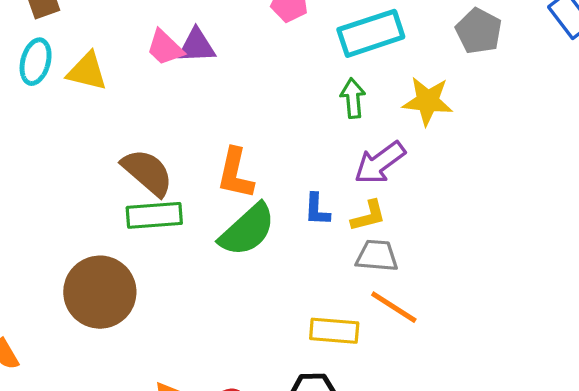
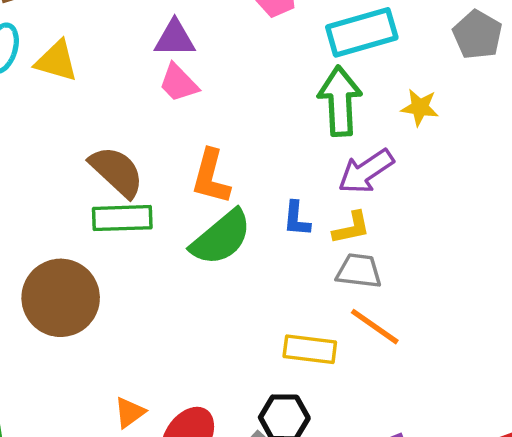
pink trapezoid: (165, 48) -> (179, 83), moved
green arrow: (353, 98) -> (340, 101), size x1.6
yellow star: (428, 101) -> (420, 107), size x0.7

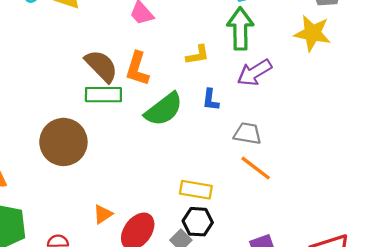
yellow star: (420, 107) -> (312, 33), moved, size x1.6
orange L-shape: (211, 177) -> (137, 69), moved
yellow L-shape: (351, 228) -> (198, 55), moved
yellow rectangle: (310, 349) -> (196, 190), moved

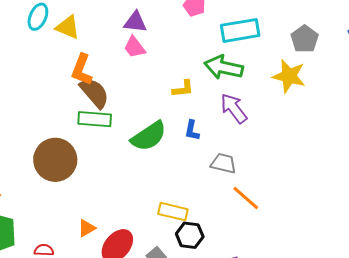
green arrow: (240, 29) -> (224, 67), turned -81
orange L-shape: (137, 69) -> (82, 70), moved
purple arrow: (254, 73) -> (234, 108), turned 80
orange line: (256, 168) -> (246, 198), moved
black hexagon: (198, 222) -> (190, 235), moved

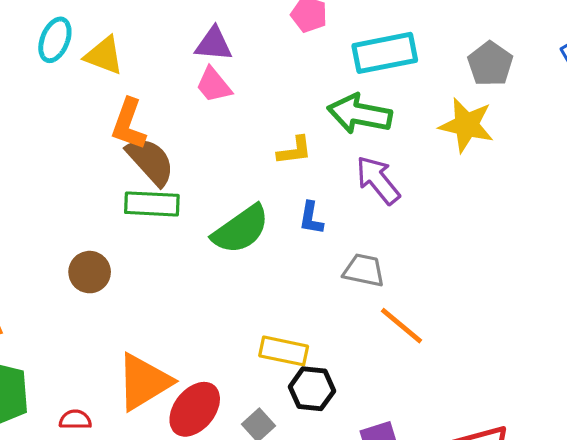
brown circle: (55, 160) -> (90, 272), size x0.6
orange triangle: (87, 228) -> (144, 382), size x2.0

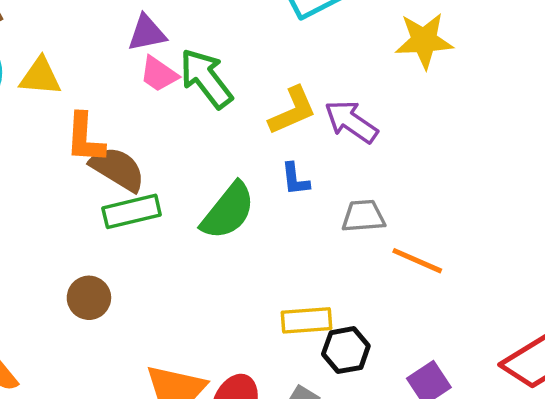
green arrow: (360, 114) -> (206, 78), moved, turned 58
yellow L-shape: (294, 150) -> (292, 111), moved, size x1.4

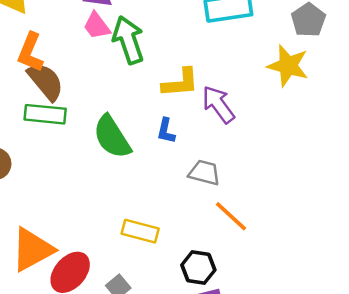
green semicircle: (228, 211) -> (112, 137), turned 90
black hexagon: (346, 350) -> (198, 268), moved

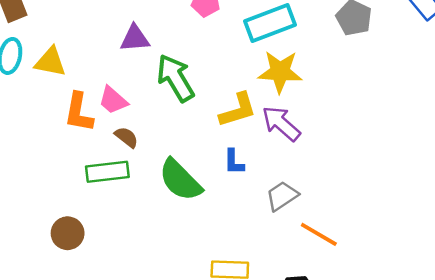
pink trapezoid: (97, 26) -> (113, 100), moved
yellow star: (288, 66) -> (280, 72), moved
brown semicircle: (46, 81) -> (126, 137), moved, size x0.6
gray trapezoid: (204, 173) -> (282, 196), turned -36

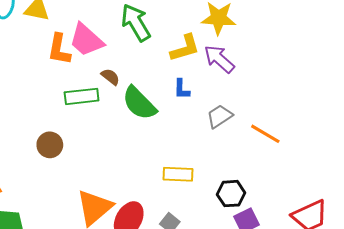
pink trapezoid: (113, 100) -> (86, 40), size x1.5
brown semicircle: (126, 137) -> (110, 77), moved
orange line: (319, 234) -> (265, 134), moved

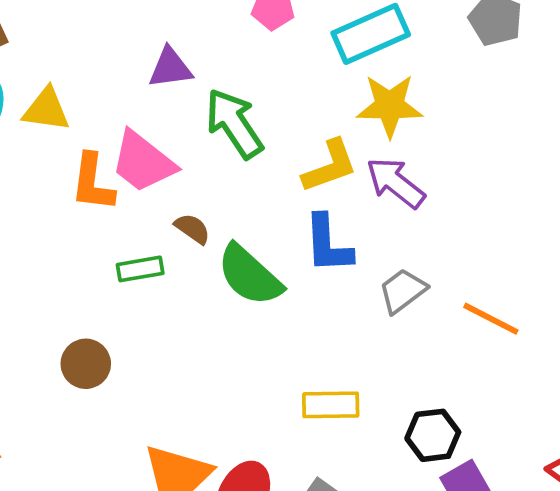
blue L-shape: (182, 89) -> (328, 244), size x1.6
green rectangle: (82, 96) -> (140, 269), size x0.7

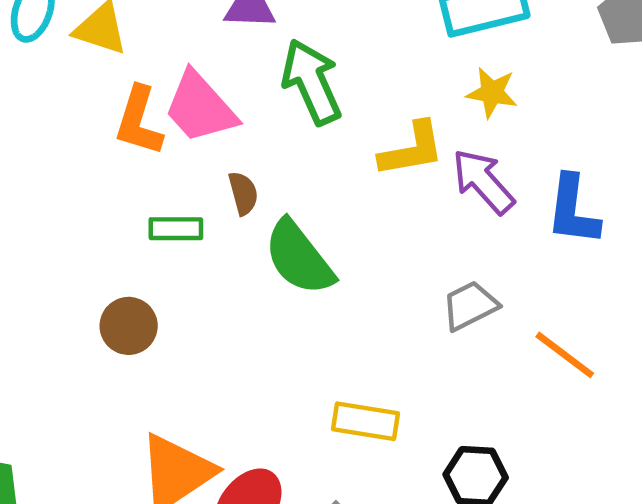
yellow star: (390, 106) -> (492, 93), size x0.7
brown semicircle: (192, 229) -> (243, 193), turned 30
blue L-shape: (328, 244) -> (573, 210), moved
brown circle: (86, 364) -> (129, 326), moved

